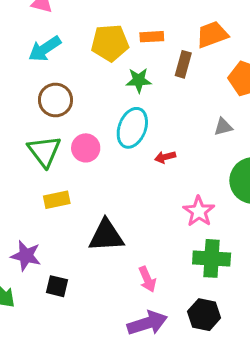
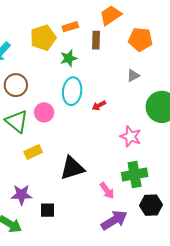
green cross: (212, 258) -> (135, 175), moved

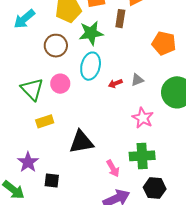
orange pentagon: (140, 39) -> (164, 43), moved
green star: (69, 58) -> (91, 33), size x1.4
gray triangle: (133, 76) -> (137, 80), moved
brown circle: (16, 85) -> (56, 46), moved
purple star: (21, 195) -> (28, 162), turned 30

